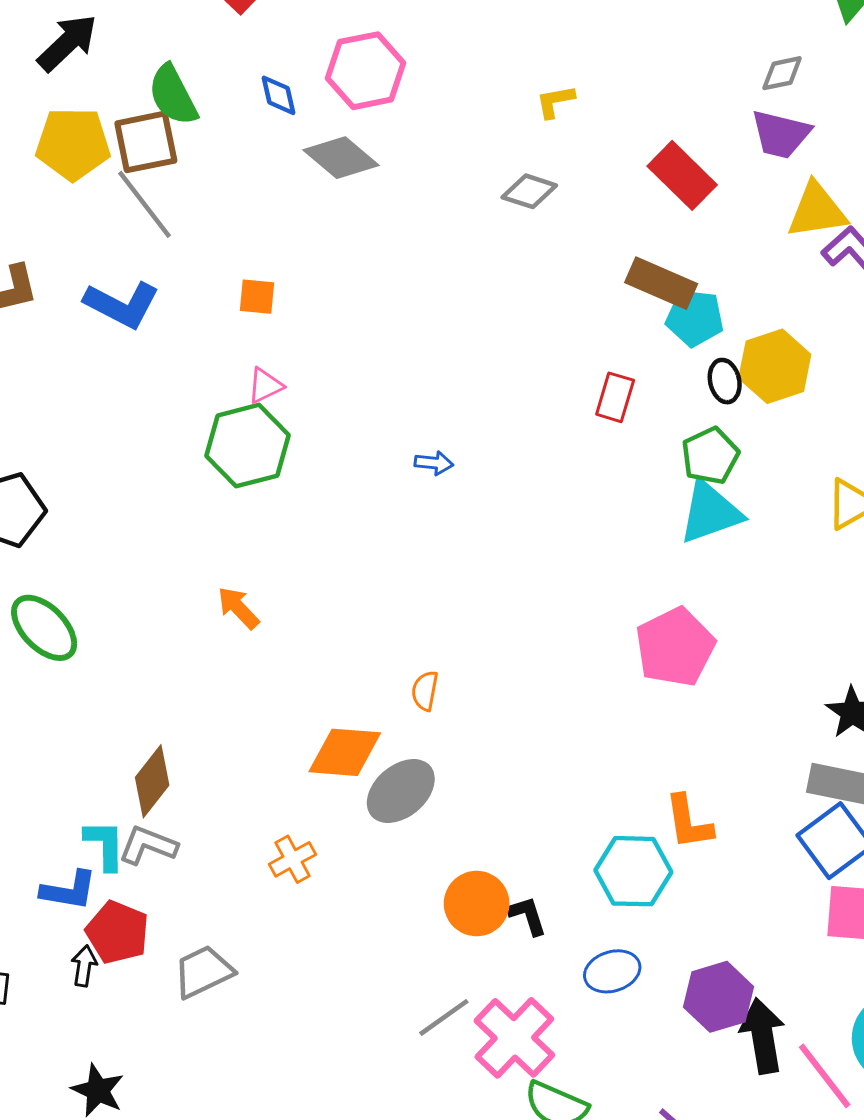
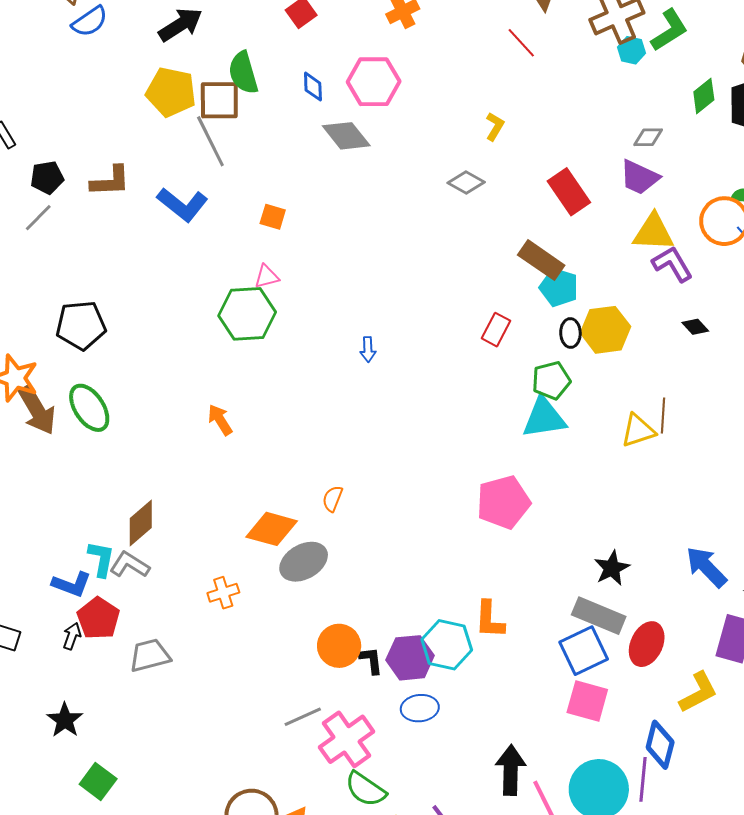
yellow L-shape: (555, 101) -> (495, 126), turned 120
blue arrow: (434, 463) -> (368, 349), turned 70
purple hexagon: (718, 997) -> (410, 658), moved

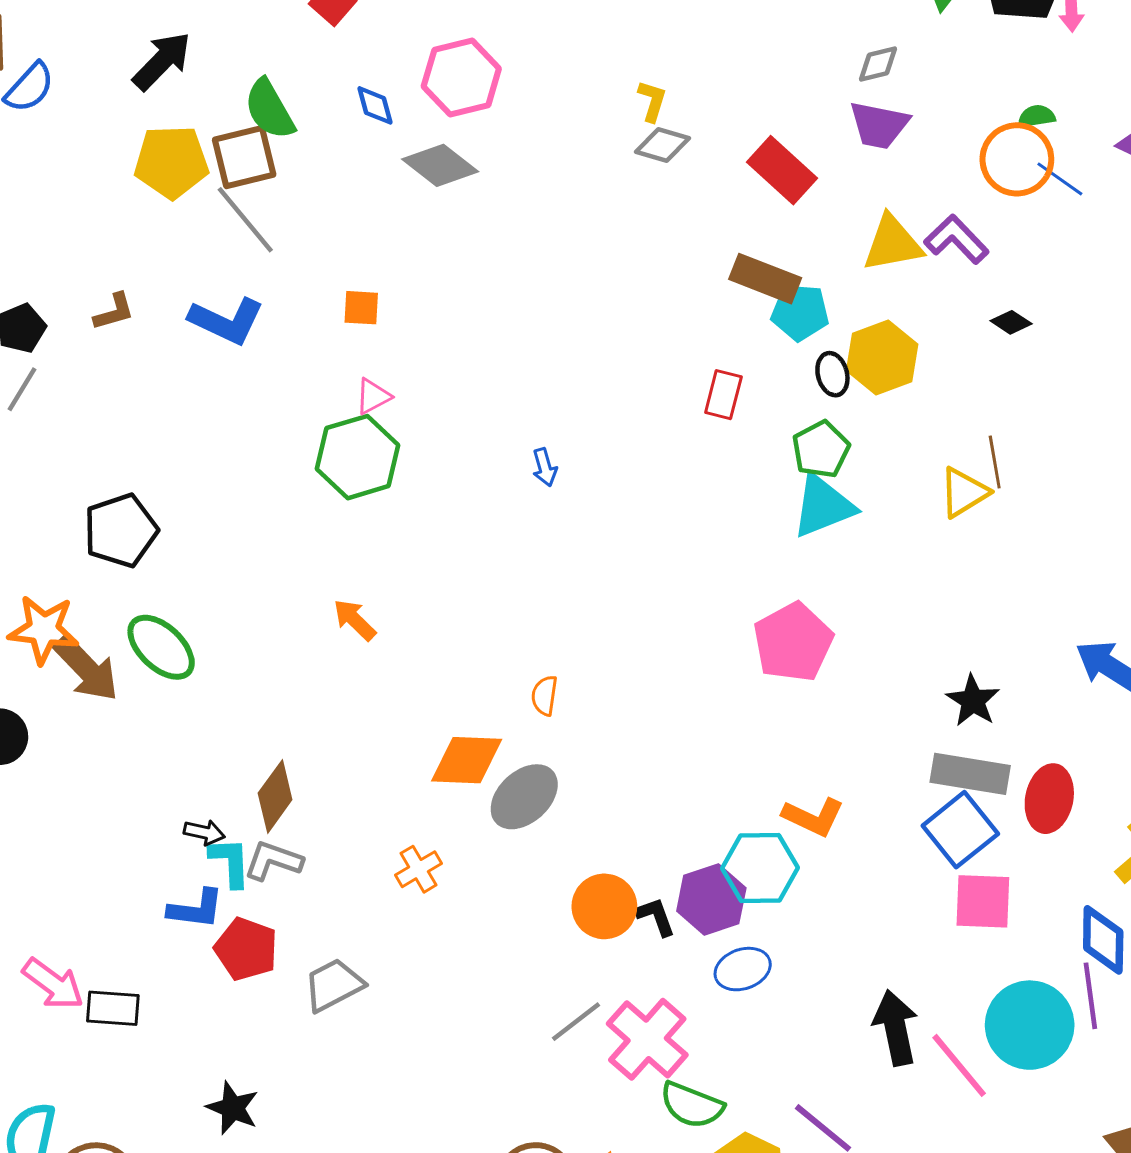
brown L-shape: (110, 181) -> (114, 312), size x0.7
gray diamond: (466, 182) -> (663, 145), moved
yellow triangle: (653, 232) -> (893, 243), moved
orange L-shape: (490, 620) -> (813, 817), turned -54
black arrow: (72, 636) -> (204, 832), moved, turned 96

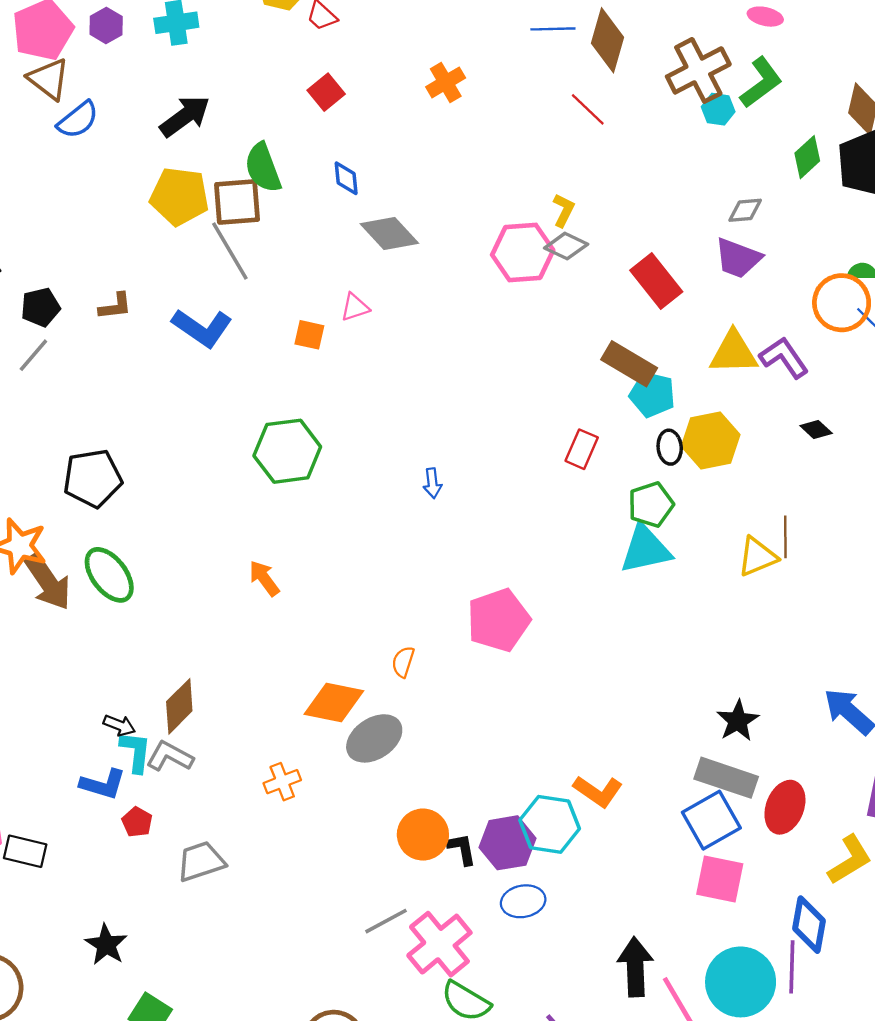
pink hexagon: (461, 77) -> (523, 252), moved
pink triangle: (373, 396) -> (355, 307), moved
pink pentagon: (793, 642) -> (498, 620), moved
red pentagon: (246, 949) -> (137, 822), size x0.6

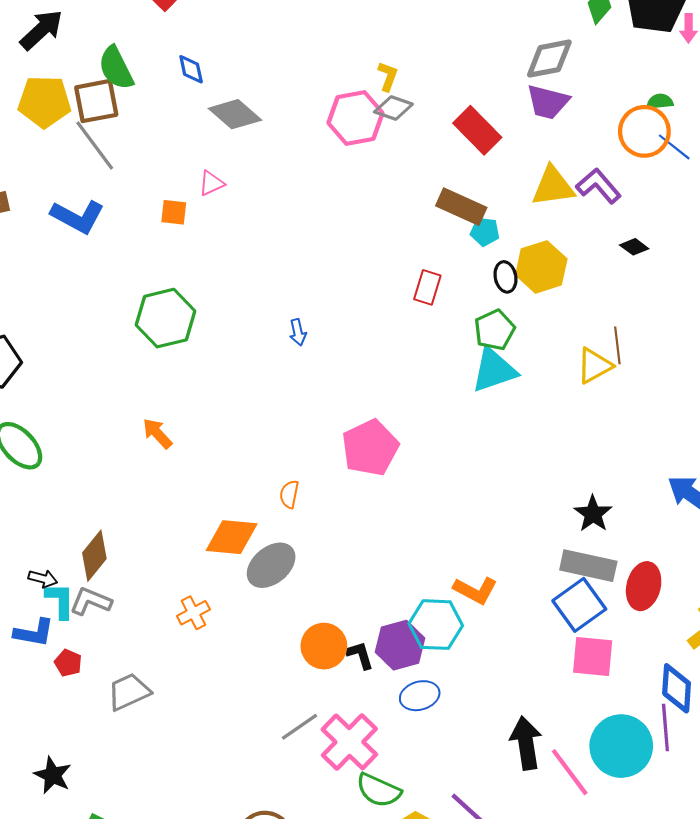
gray diamond: (745, 210) -> (549, 59), size x1.6
cyan pentagon: (652, 394) -> (485, 232), size x0.7

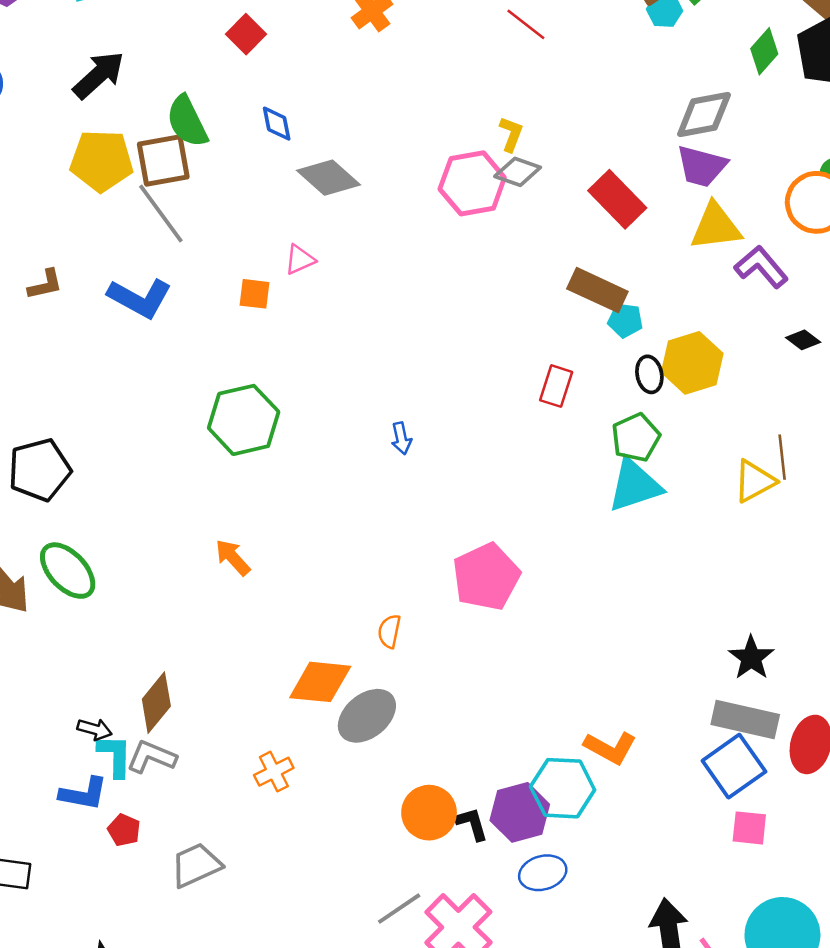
yellow triangle: (553, 186) -> (716, 227), moved
pink square: (593, 657) -> (749, 828), size x0.7

